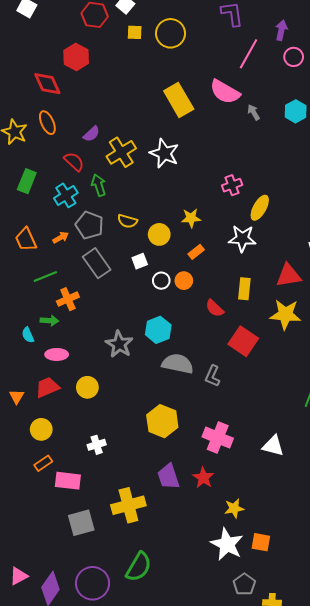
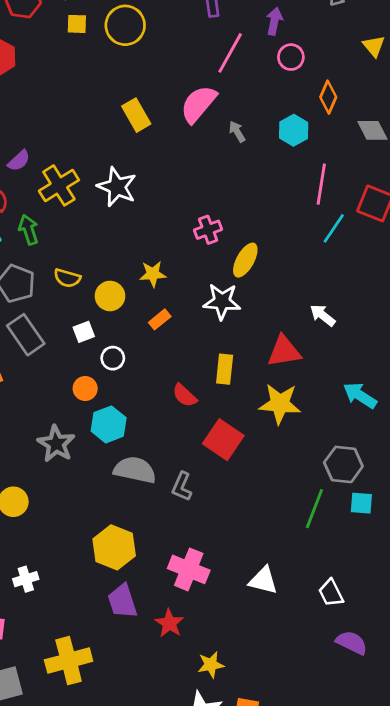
pink semicircle: (225, 92) -> (198, 104), turned 100
yellow rectangle: (179, 100) -> (136, 115), size x0.7
orange circle: (184, 281) -> (85, 389), moved
purple trapezoid: (168, 477) -> (122, 601), moved

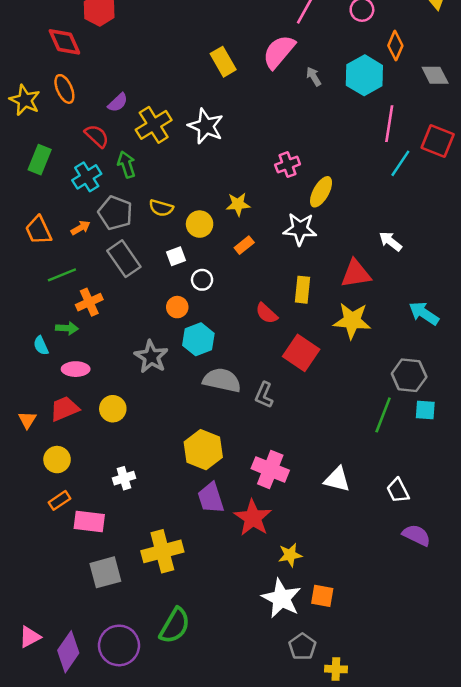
cyan hexagon: (294, 130) -> (364, 75), size x1.4
red star: (169, 623) -> (253, 518), size x1.4

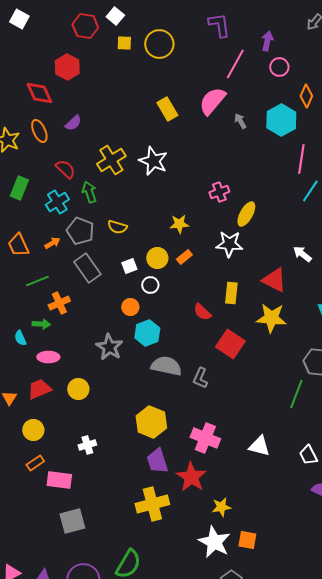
purple semicircle: (118, 103) -> (73, 123), moved
yellow circle: (200, 224) -> (157, 258), moved
red triangle: (356, 274) -> (274, 280), turned 36
yellow cross: (162, 551) -> (152, 504), moved

